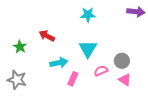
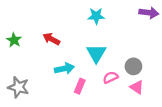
green star: (20, 47) -> (14, 40), moved

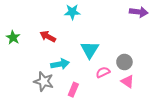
cyan star: (96, 16) -> (72, 12), moved
pink rectangle: (80, 86) -> (73, 90), moved
gray star: (18, 87) -> (44, 81), moved

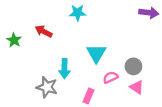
red arrow: (48, 36) -> (44, 31), moved
cyan arrow: (60, 64) -> (64, 69), turned 102
pink rectangle: (73, 90) -> (89, 96), moved

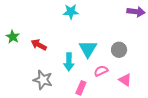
red arrow: (44, 31) -> (39, 45), moved
gray circle: (133, 66) -> (119, 50), moved
cyan arrow: (64, 69) -> (69, 62), moved

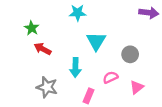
green star: (13, 37) -> (32, 28), moved
cyan triangle: (88, 49) -> (96, 41), moved
pink triangle: (125, 80) -> (137, 87), turned 48

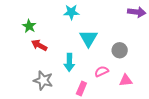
pink triangle: (137, 87) -> (126, 80), turned 32

